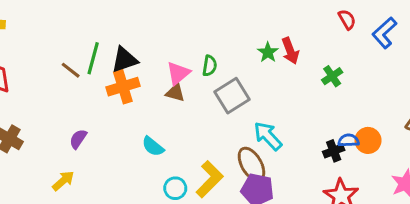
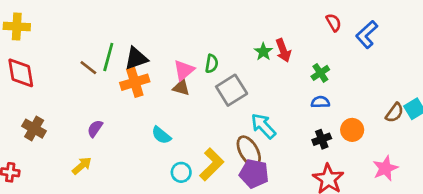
blue semicircle: (349, 140) -> (320, 102), moved

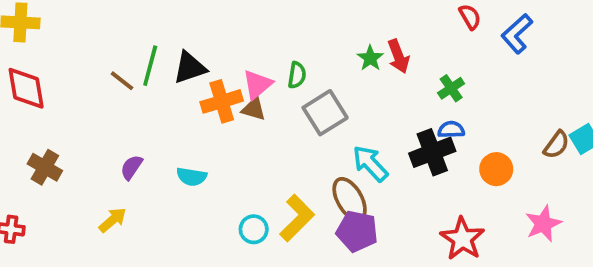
orange cross: (135, 82) -> (222, 101), moved
cyan semicircle: (161, 135) -> (192, 177), moved, turned -30
black cross: (322, 139) -> (432, 152), moved, size x1.6

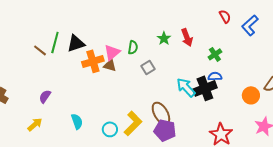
green star: (370, 58) -> (164, 38), moved
gray square: (325, 113) -> (148, 67), size x0.6
cyan arrow: (370, 163) -> (186, 87), moved
orange circle: (496, 169) -> (251, 95), moved
cyan semicircle: (192, 177) -> (77, 121), moved, turned -119

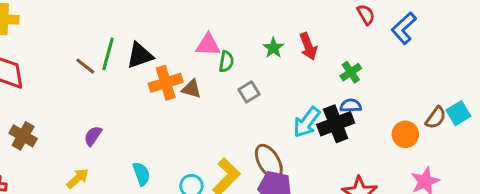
pink triangle: (112, 52) -> (208, 45), moved, turned 42
cyan arrow: (186, 87) -> (307, 122), turned -100

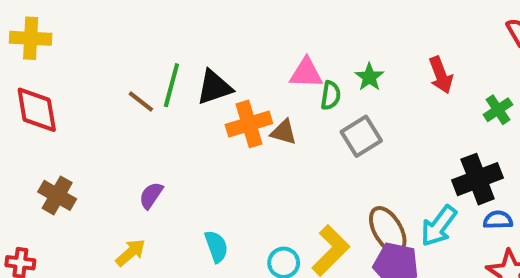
green star: (273, 48) -> (369, 77), moved
gray square: (249, 92) -> (361, 136), size x1.4
blue semicircle: (351, 106) -> (498, 220), moved
cyan arrow: (307, 122) -> (439, 226), moved

